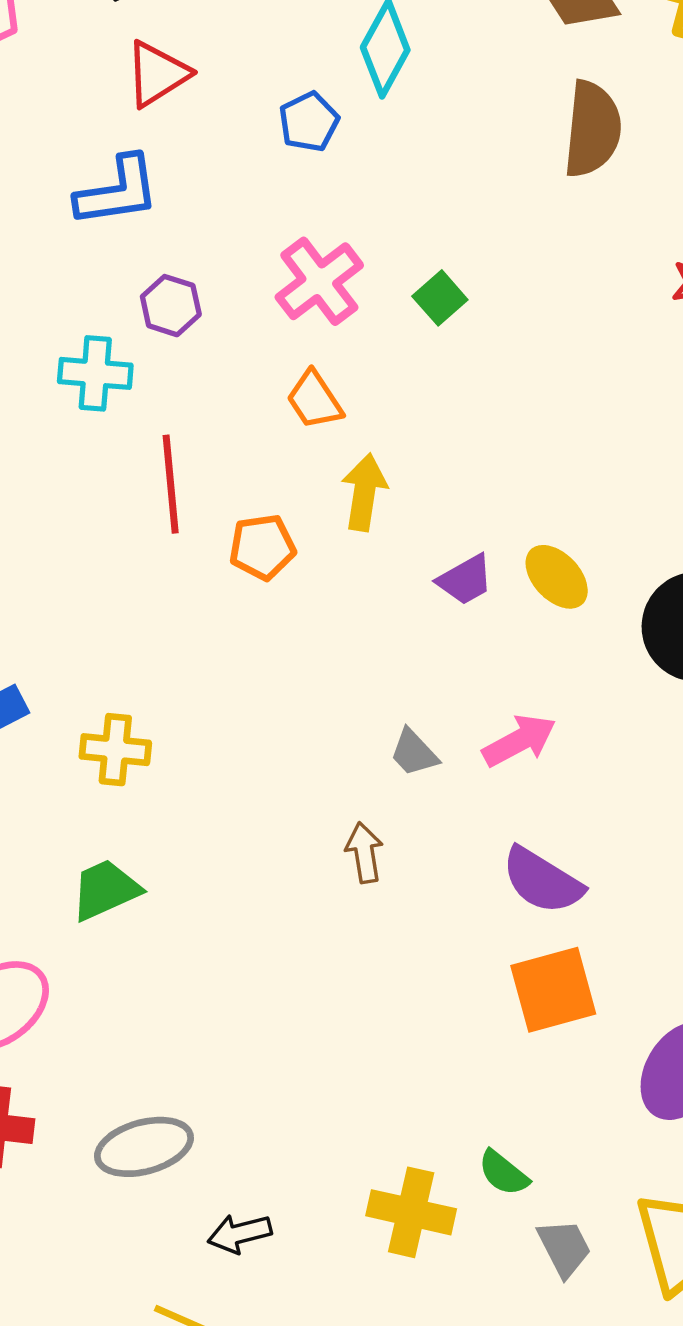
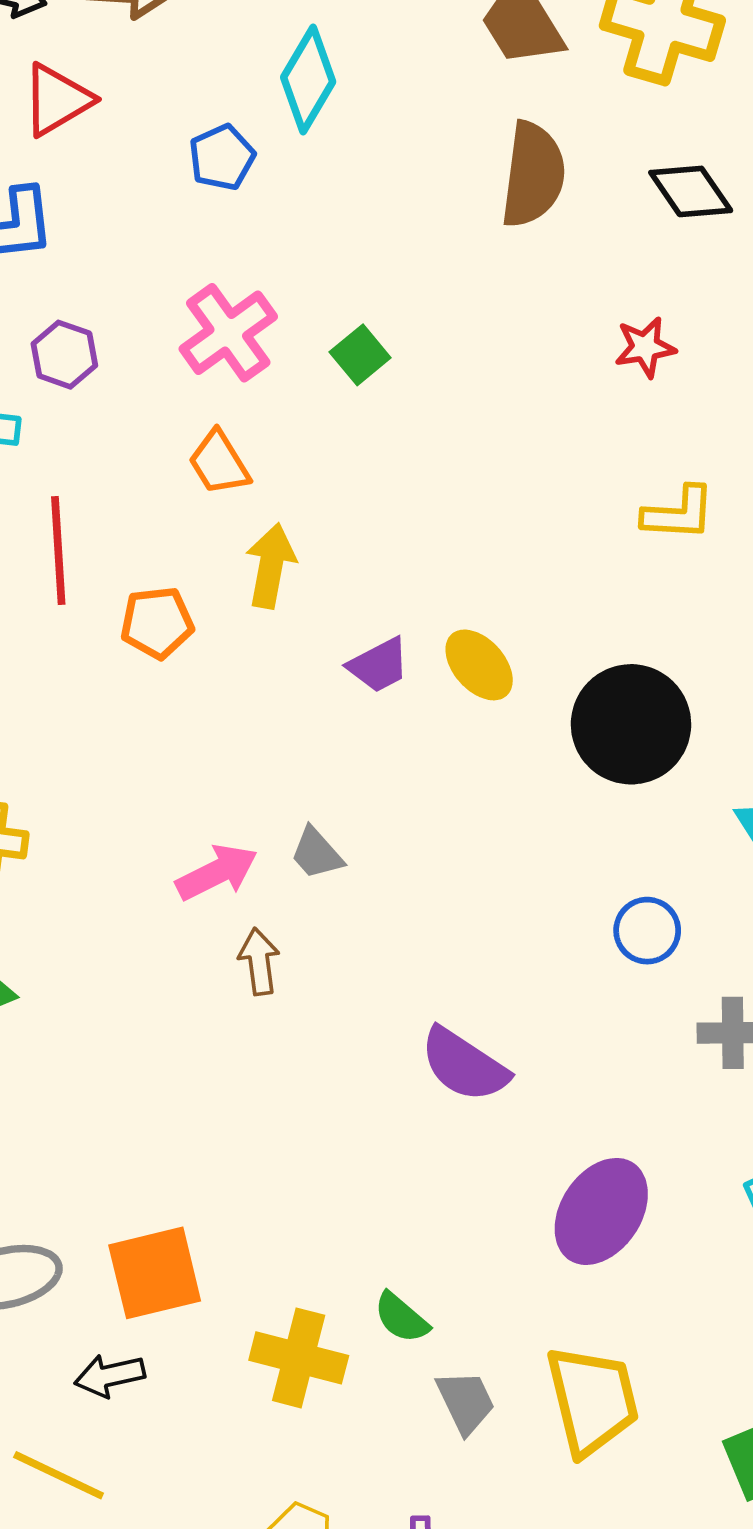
pink arrow: (519, 741) -> (217, 872), moved
purple semicircle: (542, 881) -> (464, 1065), moved
orange square: (553, 990) -> (155, 1273), moved

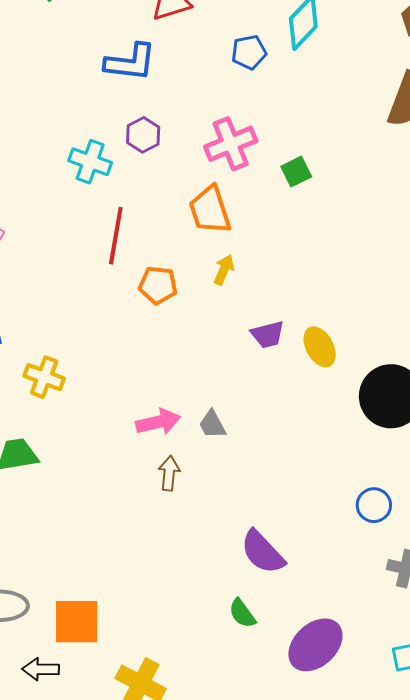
orange trapezoid: (219, 463) -> (210, 210), size x1.4
yellow arrow: (271, 566) -> (224, 270), size x0.7
green semicircle: (401, 1318) -> (242, 613), moved

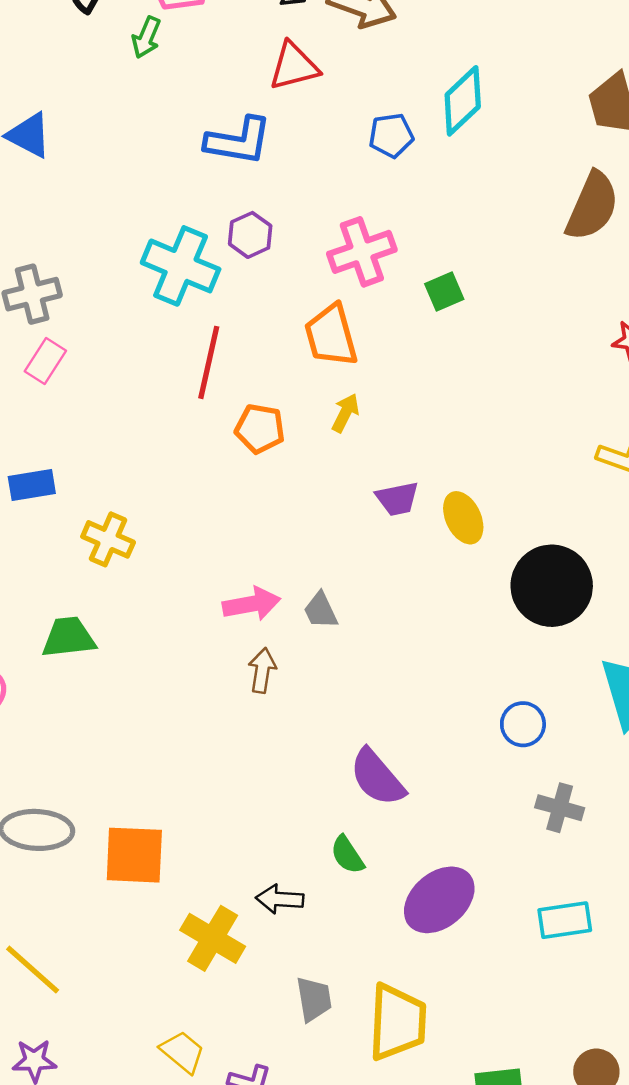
cyan cross: (90, 162) -> (181, 266), size x1.4
black arrow: (41, 669) -> (280, 899), moved

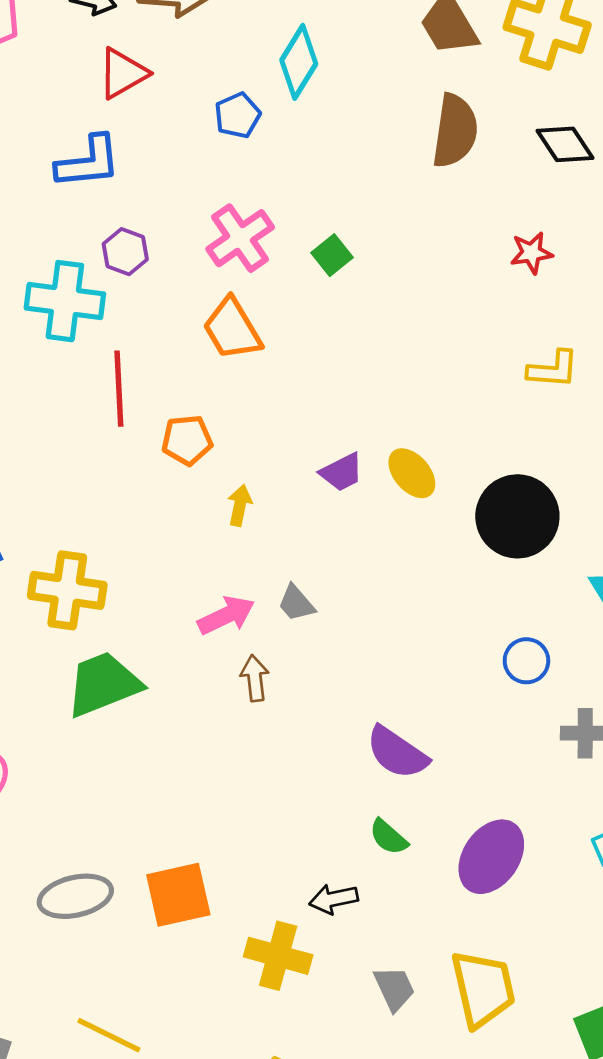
yellow arrow: (345, 413) -> (240, 505), moved
yellow cross: (108, 539) -> (67, 590), size x1.4
green trapezoid: (69, 637) -> (103, 684), moved, size x1.4

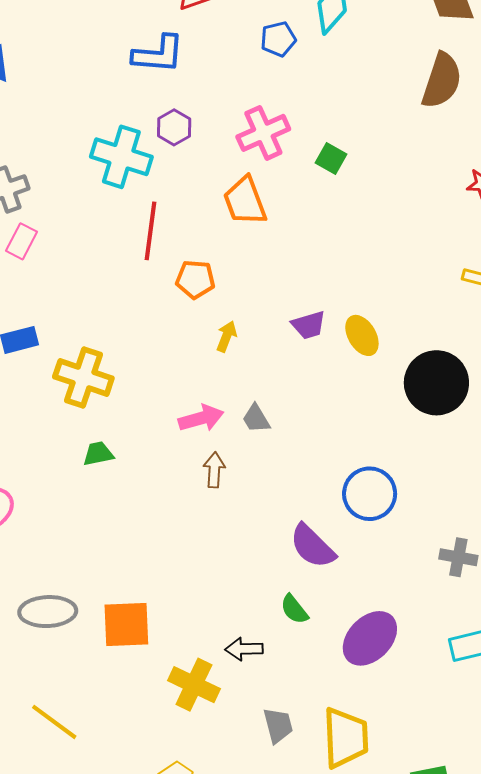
green square: (332, 255) -> (331, 158), turned -32
blue circle: (526, 661) -> (370, 494), moved, size x1.5
green trapezoid: (103, 684) -> (98, 454), size x0.5

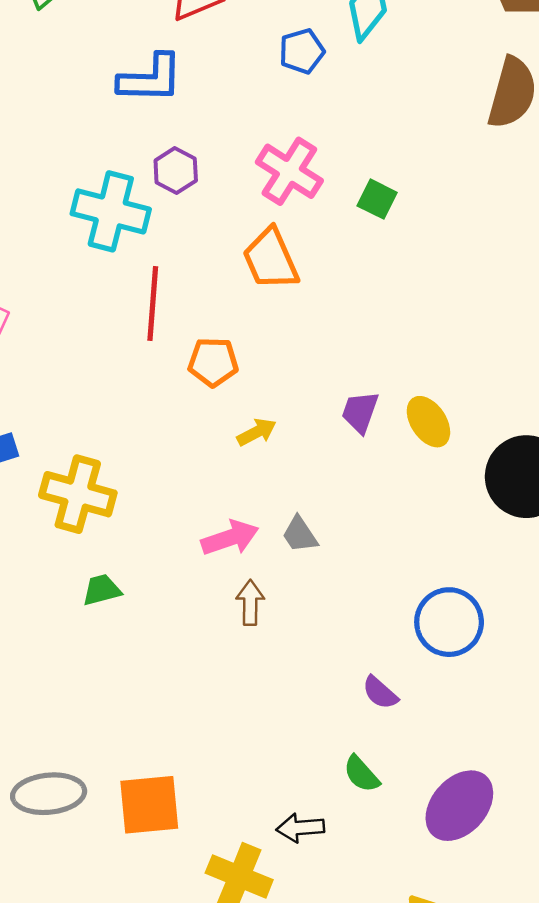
pink cross: (263, 133) -> (289, 171), turned -30
purple trapezoid: (309, 325) -> (360, 412), turned 129
yellow arrow: (226, 336) -> (257, 432), turned 44
purple semicircle: (312, 546) -> (380, 693), size x0.6

